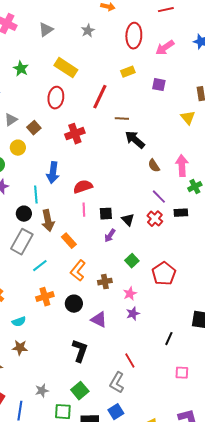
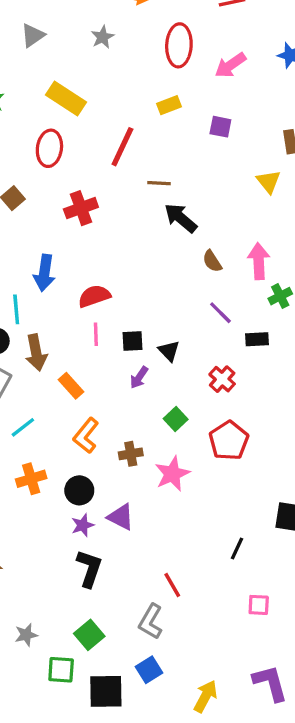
red cross: (155, 219) -> (222, 379), moved
pink star: (130, 294) -> (172, 474), size x1.5
purple star: (133, 314) -> (83, 525), moved

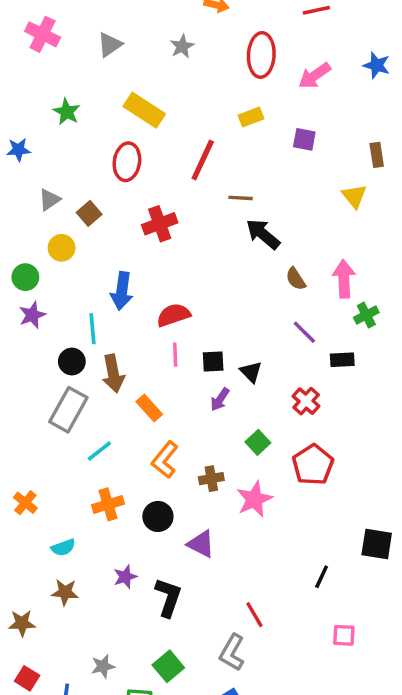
purple star: (83, 525) -> (125, 577), moved

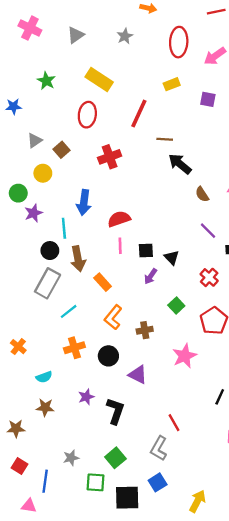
purple star: (32, 315) -> (33, 213), moved
pink star: (254, 499) -> (185, 356), moved

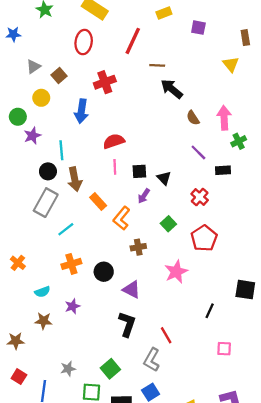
blue arrow: (84, 202) -> (81, 111), moved
orange L-shape: (113, 317) -> (122, 218), moved
purple star: (86, 397) -> (72, 306), moved
black L-shape: (115, 411) -> (127, 324), moved

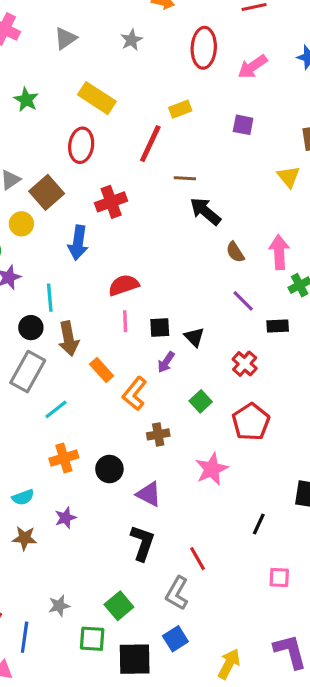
yellow rectangle: (164, 13) -> (180, 109), moved
brown square: (59, 75) -> (47, 192), size x1.5

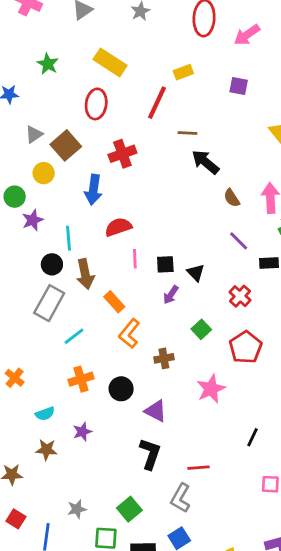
red semicircle: (124, 285) -> (118, 227), moved
orange L-shape: (135, 394) -> (129, 333), moved
red line: (197, 559) -> (199, 468), turned -65

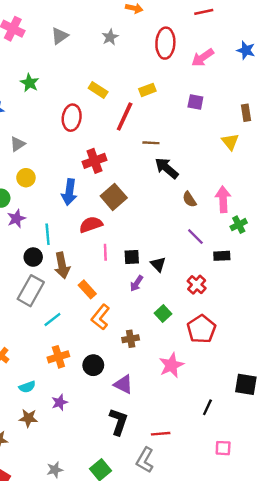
yellow rectangle: (110, 62) -> (98, 90), moved, size x0.7
brown square: (66, 145) -> (114, 197), moved

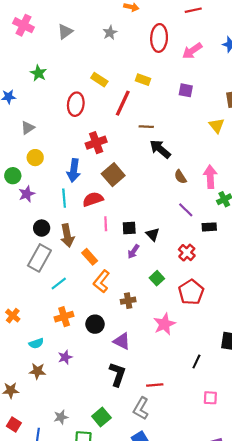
yellow rectangle: (147, 90) -> (143, 80), turned 40
cyan line: (48, 234) -> (64, 198), moved

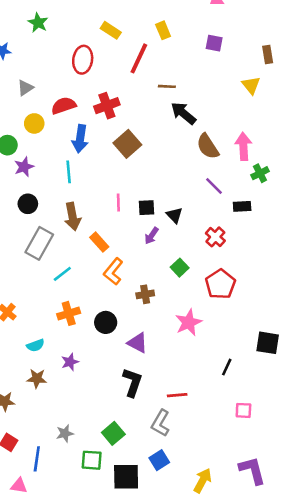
yellow rectangle: (143, 80) -> (163, 30), turned 48
brown semicircle: (180, 177) -> (208, 146), size x1.5
red semicircle: (93, 199) -> (64, 106), moved
black circle: (42, 228) -> (28, 204), moved

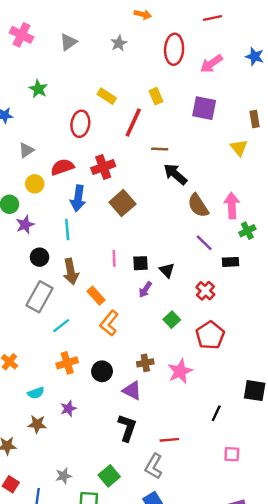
purple square: (214, 43) -> (204, 108), size x1.5
black circle: (28, 204) -> (40, 257), moved
brown cross: (145, 294) -> (145, 363), moved

